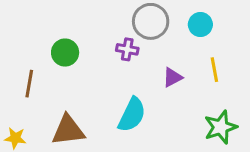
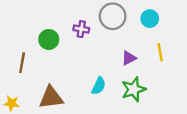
purple cross: (127, 49) -> (81, 29), moved
cyan semicircle: (132, 115) -> (99, 86), size x0.7
green star: (221, 127) -> (133, 89), moved

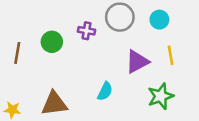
purple triangle: (129, 58) -> (137, 62), size x1.5
brown line: (22, 63) -> (17, 53), moved
green star: (133, 89) -> (161, 96), moved

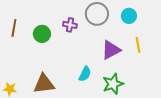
brown line: (17, 53) -> (14, 28), moved
green star: (161, 96) -> (113, 84), moved

